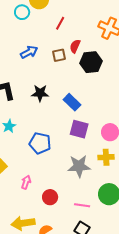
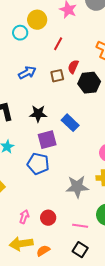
purple square: (79, 129) -> (47, 140), moved, turned -30
pink arrow: (26, 182) -> (24, 217), moved

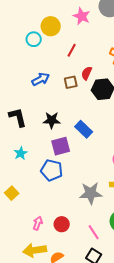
pink line: (80, 226) -> (94, 232), turned 49

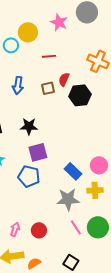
red line: (72, 50) -> (49, 56), turned 56
blue arrow: (41, 79) -> (18, 85), turned 126
blue rectangle: (84, 129) -> (73, 171), moved
pink line: (94, 232) -> (76, 227), moved

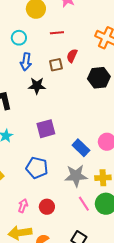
cyan circle: (11, 45) -> (19, 38), moved
black hexagon: (80, 95) -> (99, 78), moved
black star: (29, 126) -> (37, 86), moved
blue pentagon: (29, 176) -> (37, 168), moved
yellow cross: (95, 190) -> (103, 178), moved

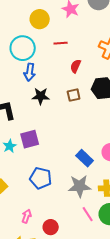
cyan circle: (19, 38) -> (23, 48), size x1.6
brown square: (56, 65) -> (74, 95), moved
purple square: (46, 129) -> (30, 139), moved
red circle: (47, 207) -> (51, 227), moved

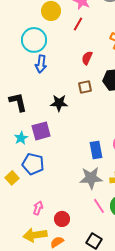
red line: (61, 43) -> (78, 24), moved, turned -56
black star: (41, 96) -> (59, 103), moved
blue rectangle: (85, 158) -> (96, 150), turned 36
blue pentagon: (41, 178) -> (33, 164), moved

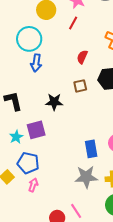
pink line: (99, 206) -> (76, 211), moved
pink arrow: (38, 208) -> (33, 185), moved

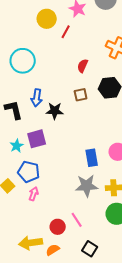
red line: (73, 23) -> (66, 32), moved
cyan circle: (29, 39) -> (23, 61), moved
blue arrow: (36, 63) -> (37, 98), moved

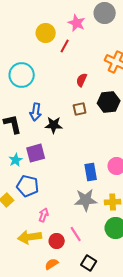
pink arrow: (34, 194) -> (44, 215), moved
yellow arrow: (31, 243) -> (30, 237), moved

